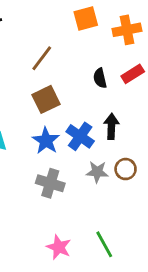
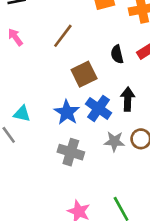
brown square: (46, 99) -> (84, 74), moved

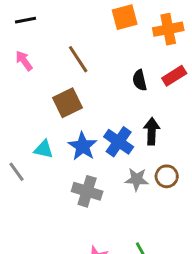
brown line: (63, 36) -> (78, 59), turned -70
brown square: (84, 74) -> (68, 103), moved
cyan triangle: (22, 114) -> (44, 149), moved

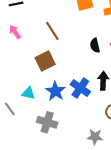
gray star: (137, 179) -> (95, 137), moved
gray cross: (87, 191) -> (47, 122), moved

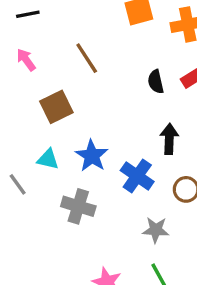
brown square: (45, 61) -> (56, 107), moved
blue cross: (80, 88) -> (137, 176), moved

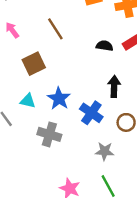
black semicircle: (156, 82) -> (105, 46), turned 112

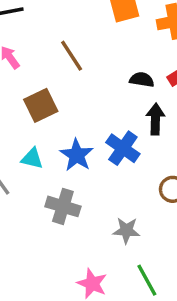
black arrow: (114, 86) -> (155, 119), moved
blue cross: (91, 113) -> (123, 148), moved
gray star: (105, 151) -> (126, 230), moved

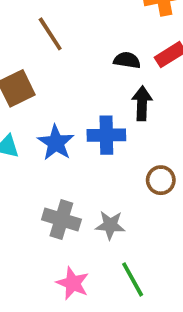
blue cross: (123, 148) -> (106, 135), turned -36
gray cross: (63, 206) -> (61, 219), moved

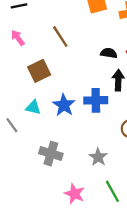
gray cross: (61, 219) -> (51, 154), moved
gray star: (110, 225) -> (98, 157), turned 30

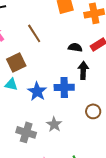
cyan triangle: (33, 107) -> (11, 84), moved
gray star: (98, 157) -> (54, 124), moved

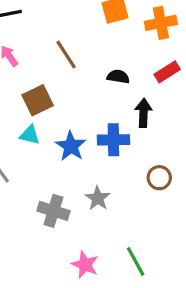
black semicircle: (75, 47) -> (118, 77), moved

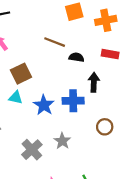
brown line: (66, 54) -> (55, 42), moved, turned -36
red rectangle: (167, 72) -> (110, 54), turned 42
gray cross: (53, 211) -> (32, 150), turned 30

